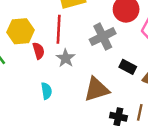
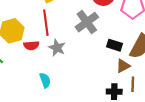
red semicircle: (39, 51) -> (31, 45), turned 112
brown triangle: (97, 89) -> (123, 66), moved, size x0.6

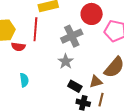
black rectangle: (114, 45) -> (75, 86), moved
gray star: (57, 48) -> (66, 61), moved

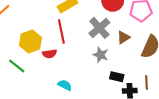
cyan semicircle: (24, 80) -> (65, 85), turned -40
brown triangle: (96, 82) -> (123, 38), moved

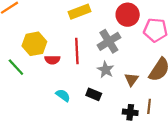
red line: (61, 32) -> (77, 51), moved
brown triangle: (123, 38) -> (132, 79), moved, turned -32
black rectangle: (117, 77) -> (94, 94), moved

